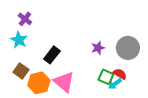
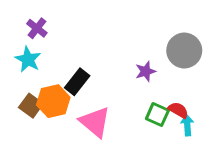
gray circle: (128, 48) -> (184, 51), moved
orange hexagon: (39, 83) -> (53, 101), moved
cyan arrow: (115, 84) -> (187, 125), moved, turned 120

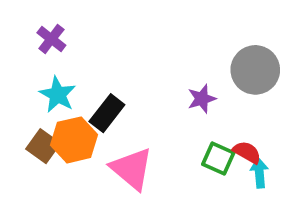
cyan star: (28, 59) -> (58, 95), moved

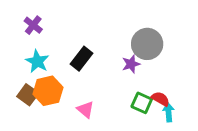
gray circle: (255, 70) -> (147, 44), moved
black rectangle: (107, 113) -> (81, 59), moved
pink triangle: (132, 169) -> (85, 110), size x0.6

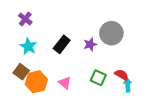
purple star: (131, 64) -> (90, 44), moved
orange hexagon: (48, 91) -> (36, 82), moved
green square: (142, 103) -> (98, 78), moved

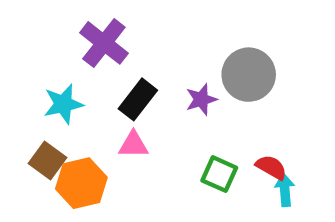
purple cross: (25, 19) -> (104, 43), moved, size x1.5
cyan star: (28, 46) -> (63, 104), turned 30
pink triangle: (65, 83) -> (133, 145), moved, turned -40

